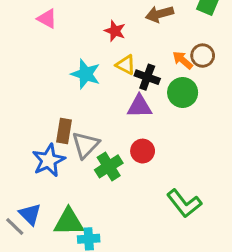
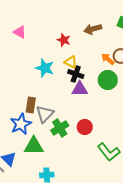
black cross: (147, 77) -> (76, 74), moved
red circle: (143, 151) -> (85, 127), moved
green triangle: (69, 222) -> (34, 146), moved

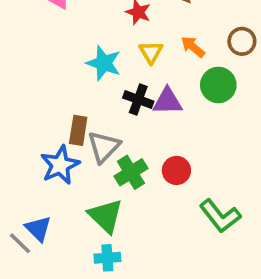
orange arrow: (108, 59) -> (193, 47), moved
yellow triangle: (71, 62) -> (151, 52), turned 32
black cross: (76, 74) -> (138, 100), moved
green triangle: (34, 146) -> (106, 216), moved, turned 45

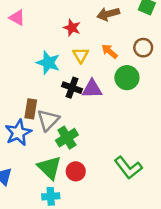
red circle: (176, 170) -> (76, 171), moved

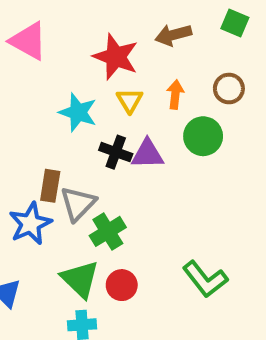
pink triangle: (17, 18) -> (28, 41), size x1.5
red star: (72, 28) -> (116, 57), size x1.6
orange arrow: (109, 51) -> (175, 94), turned 56

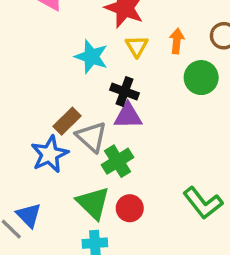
purple triangle: (147, 154) -> (128, 116), moved
brown rectangle: (50, 186) -> (67, 121), turned 36
gray triangle: (78, 204) -> (91, 137), turned -32

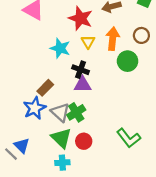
orange arrow: (177, 41) -> (113, 39), size x1.5
gray triangle: (91, 137) -> (60, 112), moved

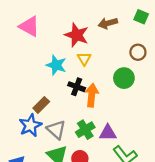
orange arrow: (113, 39) -> (92, 95), moved
purple triangle: (83, 85) -> (108, 133), moved
green cross: (76, 112) -> (85, 130), moved

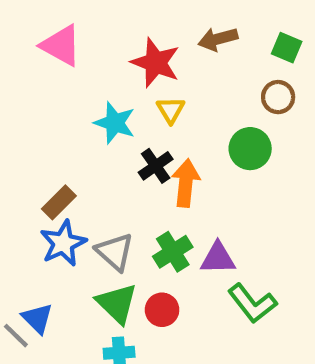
green square: (141, 17) -> (287, 48), moved
black cross: (77, 87) -> (156, 166), turned 35
brown rectangle: (41, 105) -> (59, 202), moved

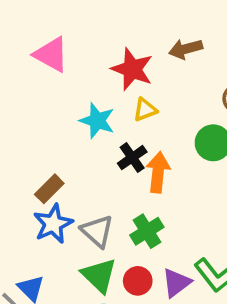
yellow triangle: (171, 110) -> (145, 110), turned 40
purple triangle: (218, 258) -> (176, 283), moved, turned -36

